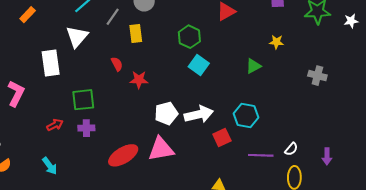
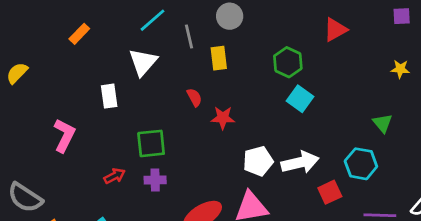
gray line: (113, 17) -> (189, 36), turned -48
white rectangle: (51, 63) -> (109, 96), size x0.7
green triangle: (253, 66) -> (383, 123), moved, turned -42

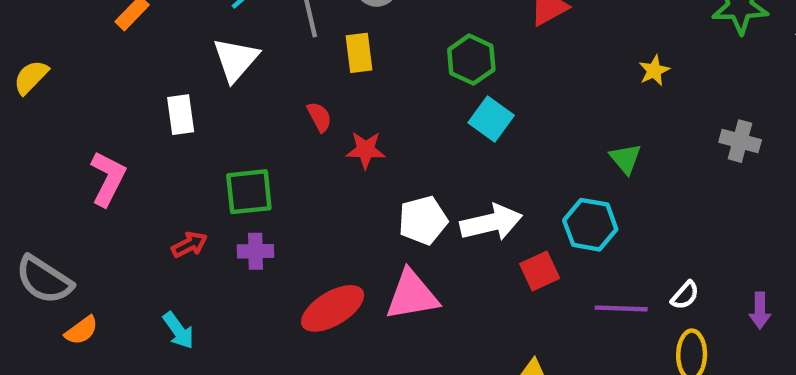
yellow star: (400, 69) -> (654, 71), turned -30

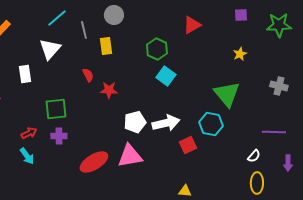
green triangle: (626, 159) -> (227, 94), size x1.8
purple line: (621, 308) -> (274, 132), moved
cyan arrow: (178, 330) -> (27, 156), moved

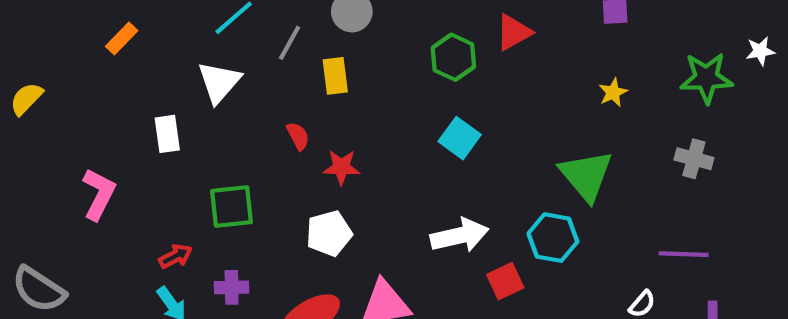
green star: (279, 25) -> (706, 78), moved
gray line: (84, 30) -> (290, 43), turned 42
green hexagon: (157, 49) -> (453, 57), moved
white pentagon: (135, 122) -> (329, 233), moved
purple cross: (59, 136) -> (232, 287), moved

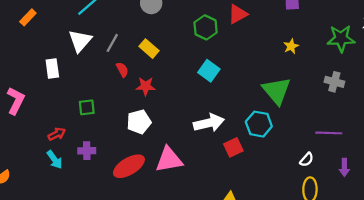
gray line: (290, 43) -> (112, 43), moved
yellow rectangle: (335, 76) -> (149, 49), moved, turned -42
green square: (232, 206) -> (87, 107), size x0.7

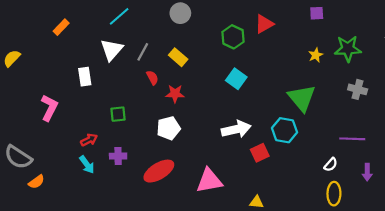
green star: (341, 39) -> (348, 49), moved
pink triangle: (169, 160) -> (209, 181), moved

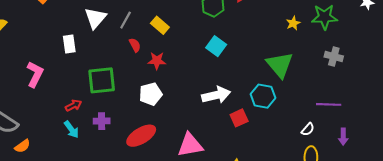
green square: (118, 114) -> (102, 80), size x1.8

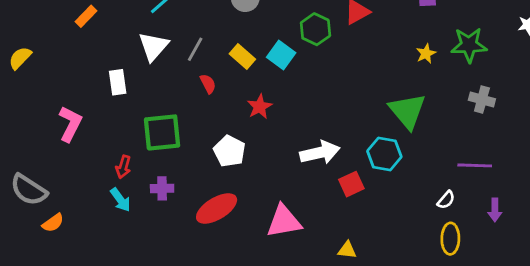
cyan square: (216, 46) -> (281, 55), moved
red star: (157, 61) -> (260, 107), moved, turned -30
white pentagon: (151, 94) -> (229, 151), turned -30
red arrow: (73, 105) -> (123, 167), turned 133

